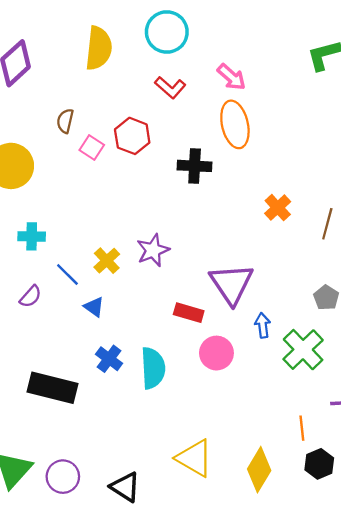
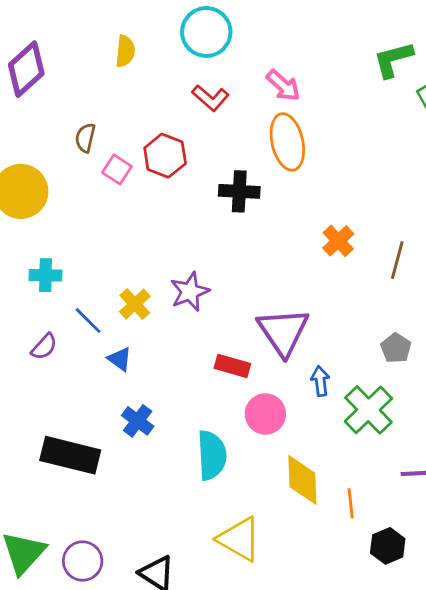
yellow semicircle: (99, 48) -> (125, 51), size x0.6
cyan semicircle: (153, 368) -> (212, 455), moved
orange line: (302, 428) -> (351, 503), moved
yellow diamond: (259, 470) -> (302, 480), moved, turned -33

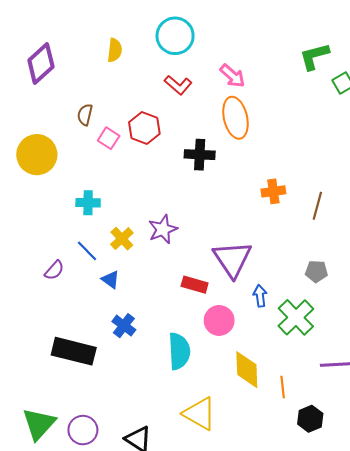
orange cross: (338, 241) -> (273, 191), turned 35
cyan cross: (46, 275) -> (88, 203), moved
gray pentagon: (396, 348) -> (316, 271), turned -30

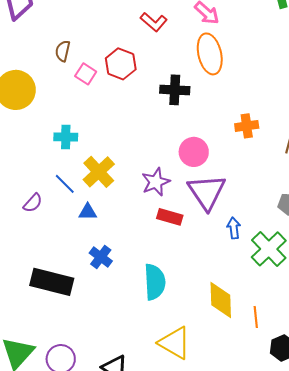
purple star: (163, 229) -> (156, 182), moved
yellow cross: (122, 239) -> (99, 172), size x1.4
blue triangle: (111, 280) -> (88, 212), turned -36
pink circle: (219, 320) -> (194, 152), moved

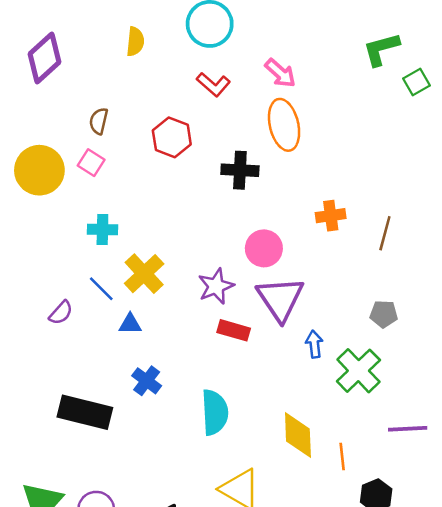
pink square: (86, 74) -> (91, 163), moved

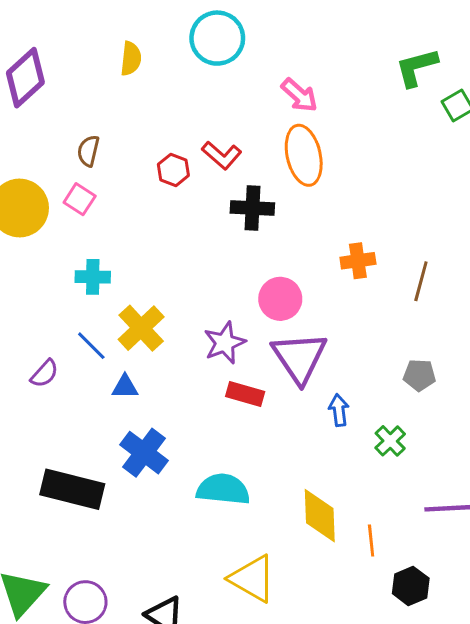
red L-shape: (213, 84) -> (222, 155), moved
red hexagon: (172, 137) -> (173, 170), size x0.7
green cross: (358, 371) -> (390, 441), size x0.6
blue cross: (147, 381) -> (144, 453), size x1.4
cyan semicircle: (215, 412) -> (223, 489), turned -81

